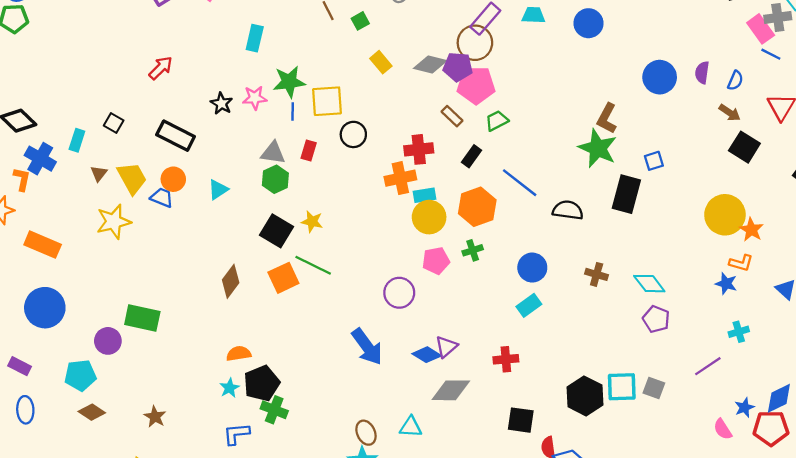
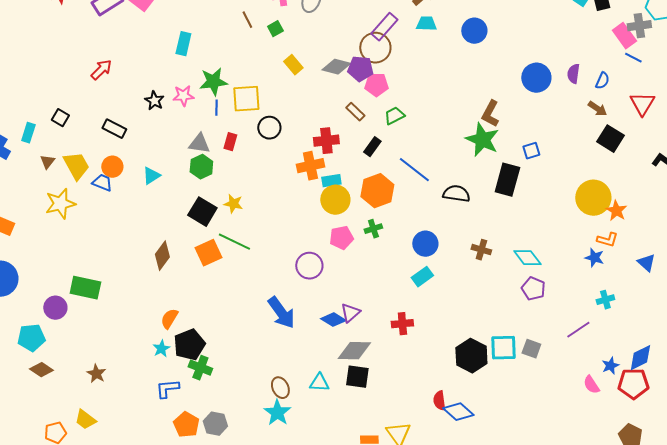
pink pentagon: (476, 85) -> (376, 85), size x0.7
black rectangle: (176, 136) -> (114, 129), size x0.7
orange semicircle: (239, 354) -> (169, 319), turned -50
black square: (521, 420) -> (357, 377), moved

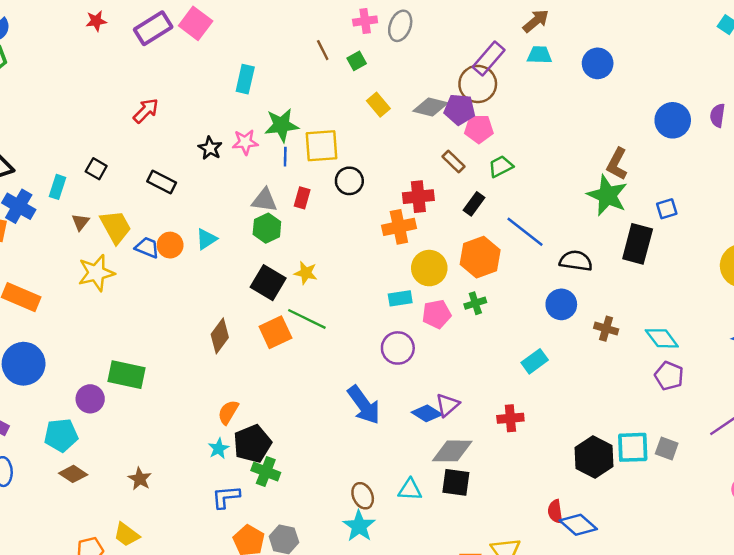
orange circle: (112, 167) -> (170, 245), moved
cyan rectangle: (331, 181) -> (400, 298), moved
blue circle: (425, 244) -> (561, 304), moved

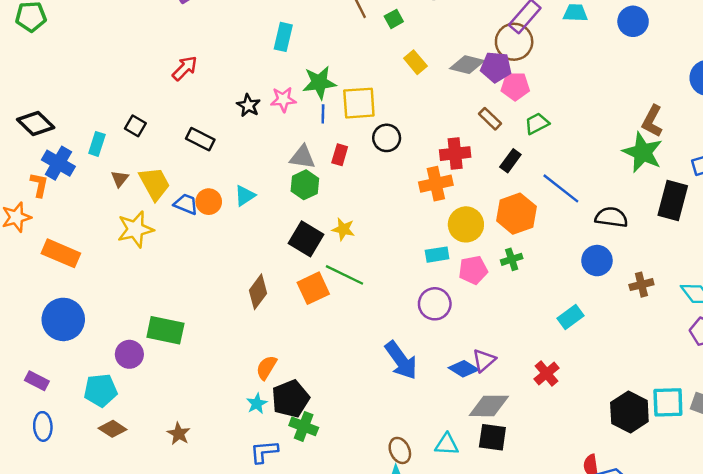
brown cross: (606, 329) -> (641, 285), turned -30
red cross: (510, 418) -> (546, 374), turned -35

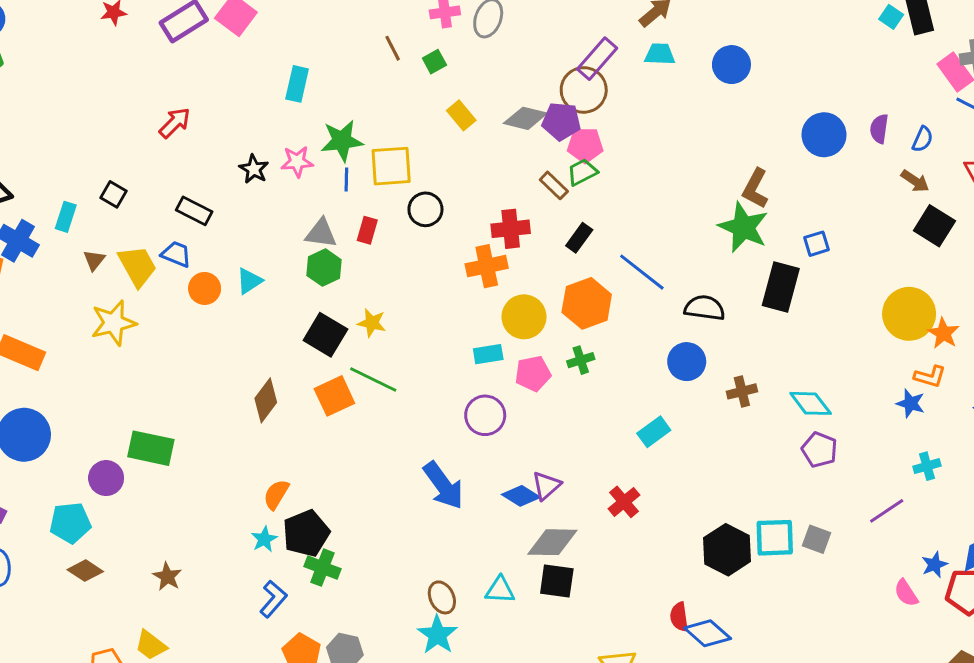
green trapezoid: (537, 123) -> (582, 172), moved
blue trapezoid: (186, 204) -> (176, 254), moved
blue L-shape: (264, 452) -> (273, 599), turned 136

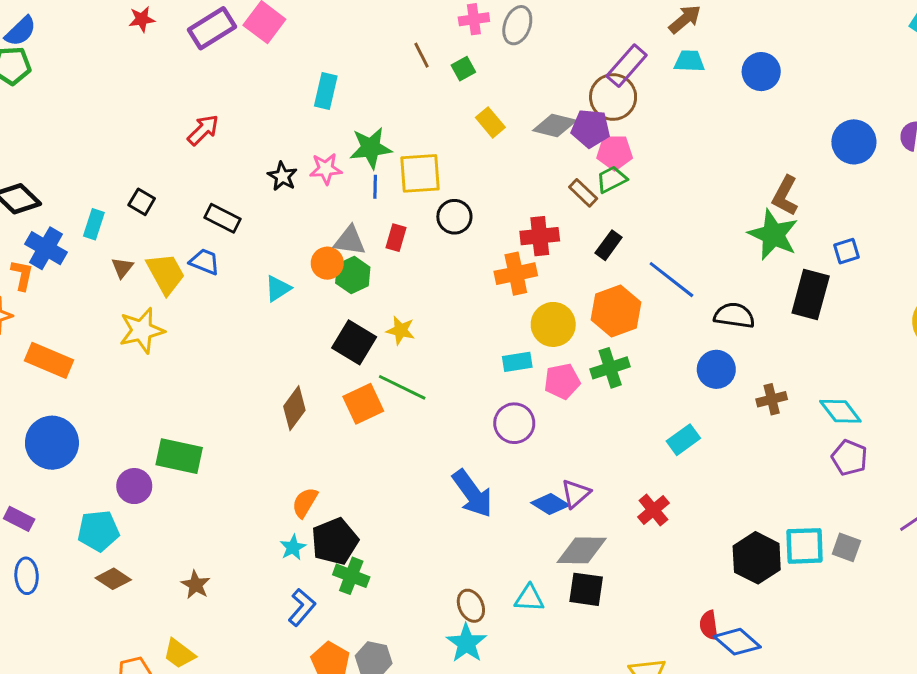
orange circle: (205, 288) -> (327, 263), moved
green cross: (581, 360) -> (610, 368), size x1.4

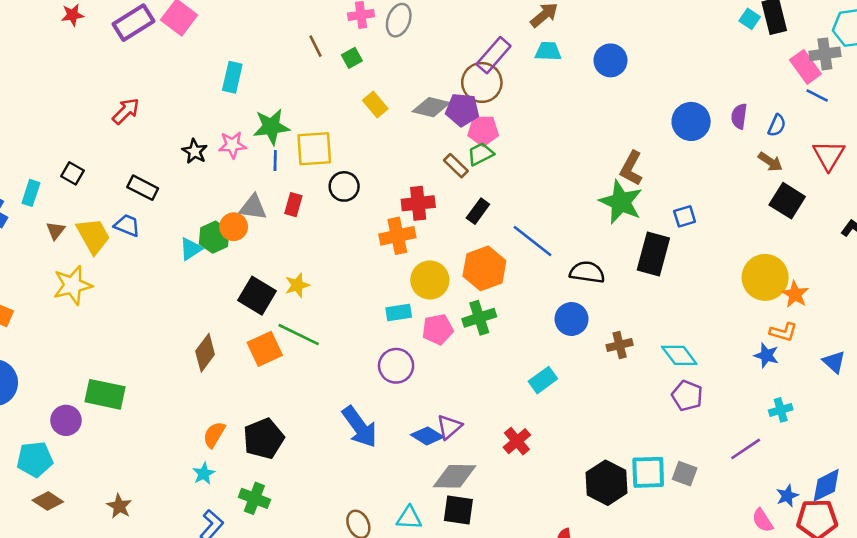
green hexagon: (353, 275) -> (214, 237), moved
yellow star: (401, 330) -> (297, 285), turned -30
black pentagon: (335, 541) -> (264, 439), moved

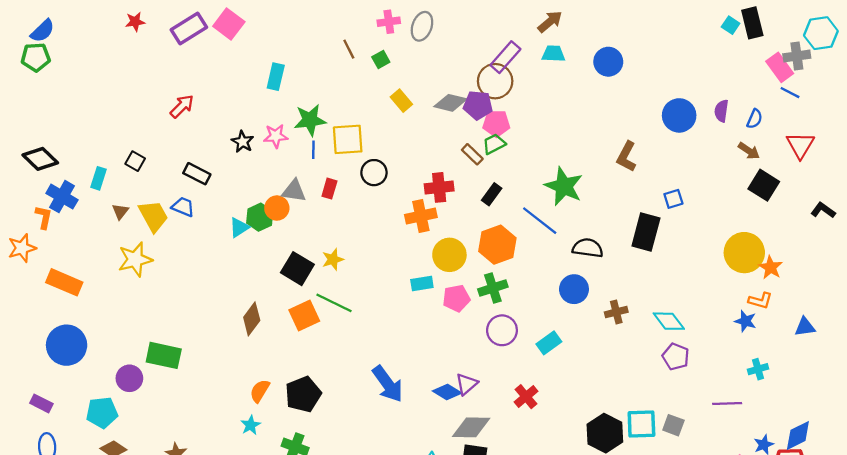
green star: (621, 202) -> (564, 186), moved
blue triangle: (834, 362) -> (805, 327), turned -50
purple circle: (396, 366) -> (502, 330), moved
purple line: (746, 449) -> (727, 403), turned 32

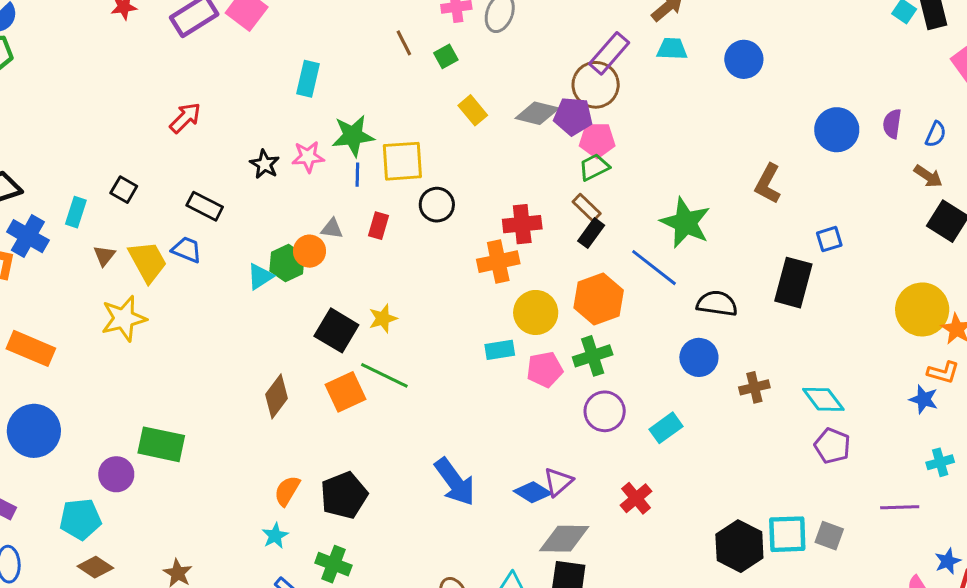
brown rectangle: (472, 154) -> (587, 208), moved
gray triangle: (294, 191) -> (332, 229), size x0.7

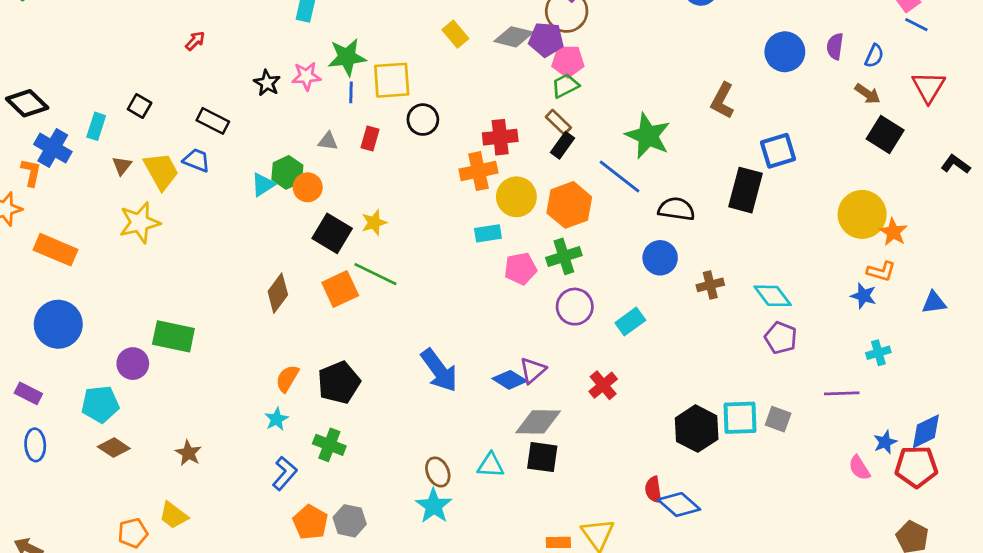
red arrow: (185, 118) -> (195, 41), size x0.7
blue square: (829, 239) -> (778, 151), size x1.5
orange circle: (310, 251) -> (308, 187), moved
yellow circle: (536, 312) -> (516, 197), moved
cyan rectangle: (500, 350) -> (488, 233), moved

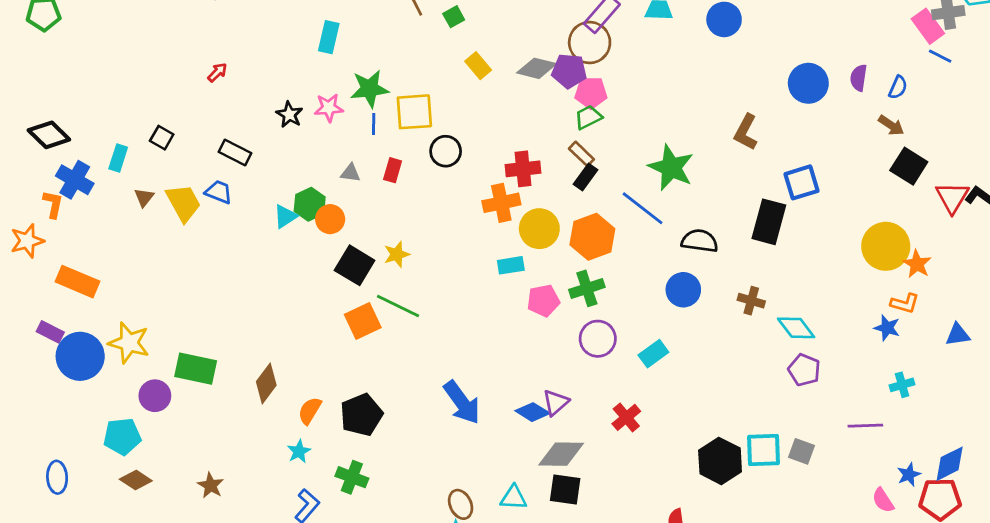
red triangle: (929, 87) -> (952, 197), moved
yellow star: (140, 223) -> (129, 343), moved, turned 30
brown cross: (710, 285) -> (751, 301), moved, turned 30
brown diamond: (278, 293) -> (266, 383), moved
purple rectangle: (28, 393) -> (50, 332), moved

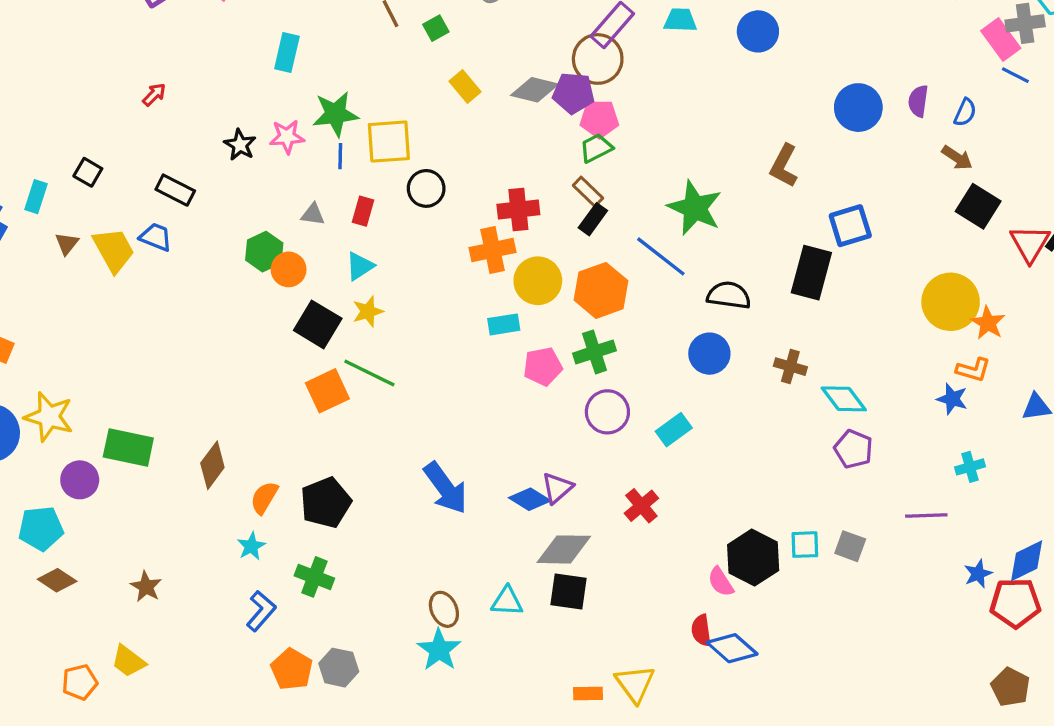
cyan triangle: (285, 216) -> (360, 266), moved
cyan square: (763, 450) -> (805, 545), size x0.7
pink semicircle: (883, 500) -> (721, 582), moved

